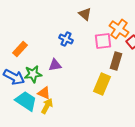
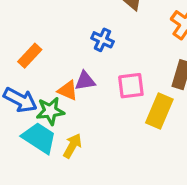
pink square: (103, 41) -> (131, 86), moved
green star: (33, 74) -> (50, 111), moved
orange triangle: (44, 93) -> (68, 90), moved

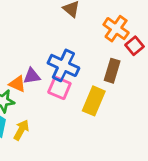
blue cross: (102, 40) -> (63, 65), moved, size x1.6
pink square: (131, 86) -> (59, 88), moved, turned 30

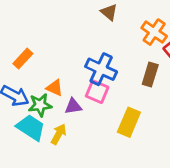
purple triangle: (32, 76) -> (73, 106), moved
yellow rectangle: (94, 101) -> (129, 122), moved

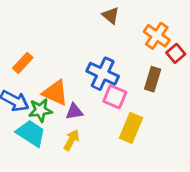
orange triangle: (55, 88) -> (55, 93), size x1.5
pink square: (97, 92) -> (115, 97), moved
yellow arrow: (59, 134) -> (71, 140), moved

